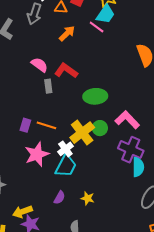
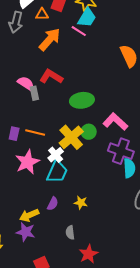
orange arrow: (67, 33) -> (50, 39), size x1.4
pink semicircle: (39, 65) -> (26, 83), moved
yellow arrow: (22, 212) -> (29, 215), moved

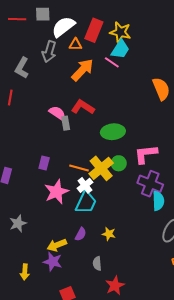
pink L-shape: (115, 122) -> (146, 154), turned -50
orange line: (35, 133) -> (79, 168), moved

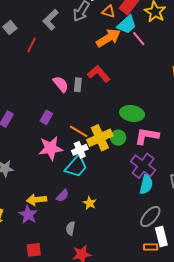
cyan trapezoid: (120, 49) -> (127, 25), moved
pink semicircle: (57, 113) -> (61, 84), moved
green ellipse: (113, 132) -> (132, 113), moved

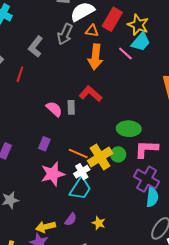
cyan trapezoid: (127, 25) -> (141, 42), moved
orange arrow: (108, 38) -> (95, 57), turned 135

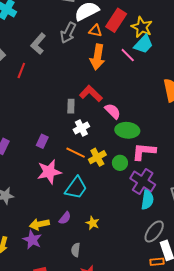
pink semicircle: (54, 109) -> (113, 111), moved
green circle: (118, 154) -> (120, 163), moved
yellow cross: (100, 157) -> (97, 157), size x0.7
white cross: (82, 172) -> (81, 128), moved

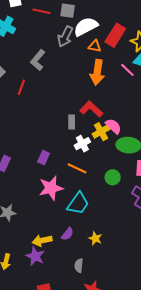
gray arrow: (68, 33) -> (65, 37), moved
yellow cross: (97, 157) -> (101, 132), moved
green circle: (120, 163) -> (113, 177), moved

